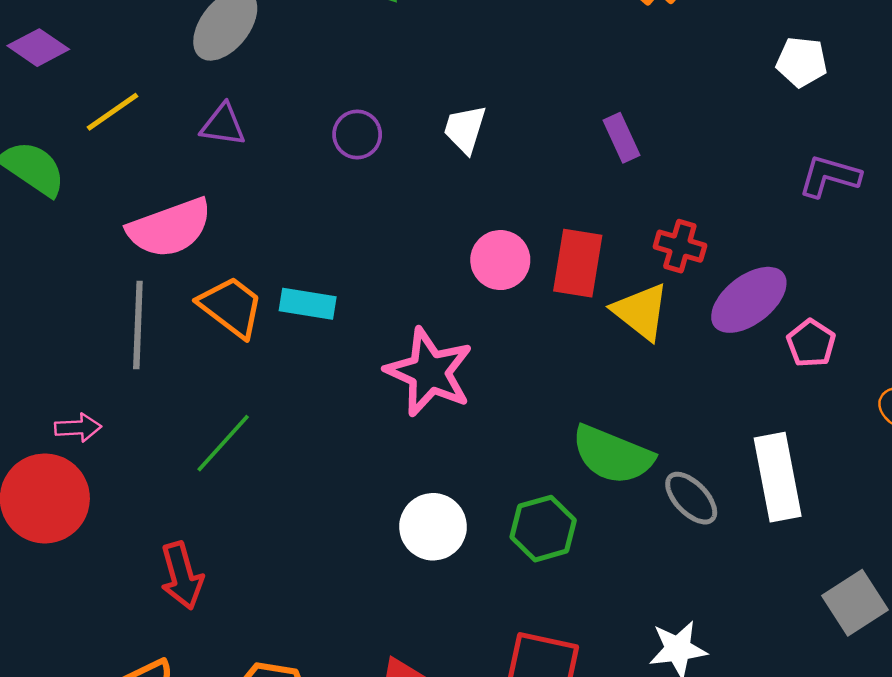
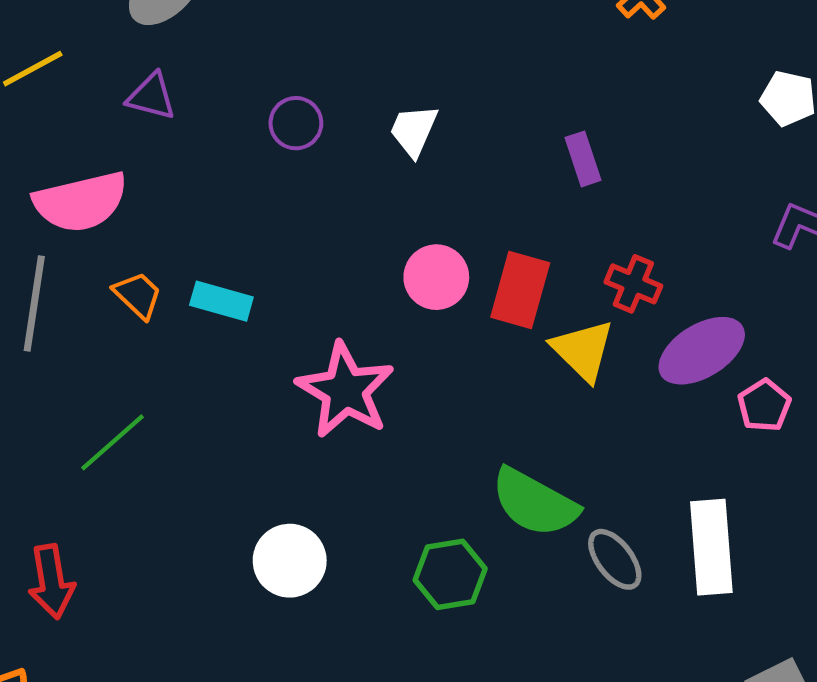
orange trapezoid: (231, 307) -> (138, 295), size x0.7
white circle: (433, 527) -> (290, 561), moved

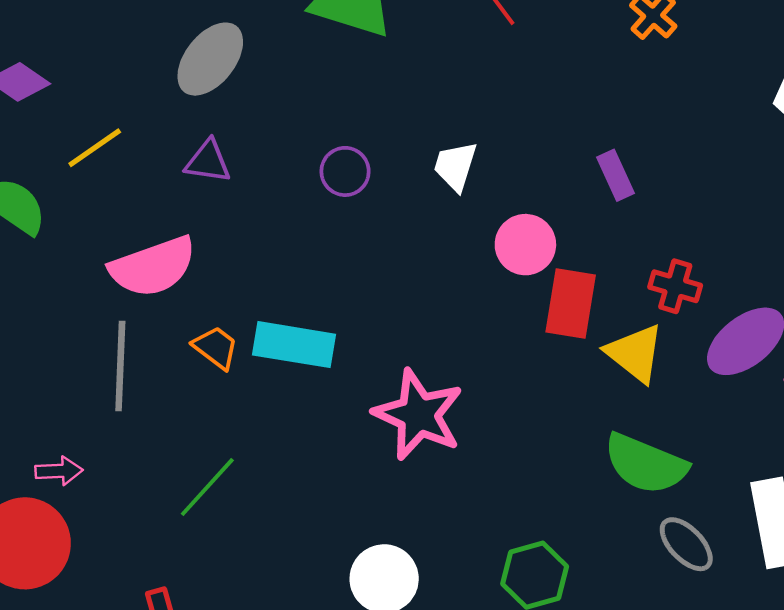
pink circle: (436, 277) -> (525, 245), moved
cyan rectangle: (221, 301) -> (294, 345), size x1.4
green semicircle: (535, 503) -> (646, 464), moved

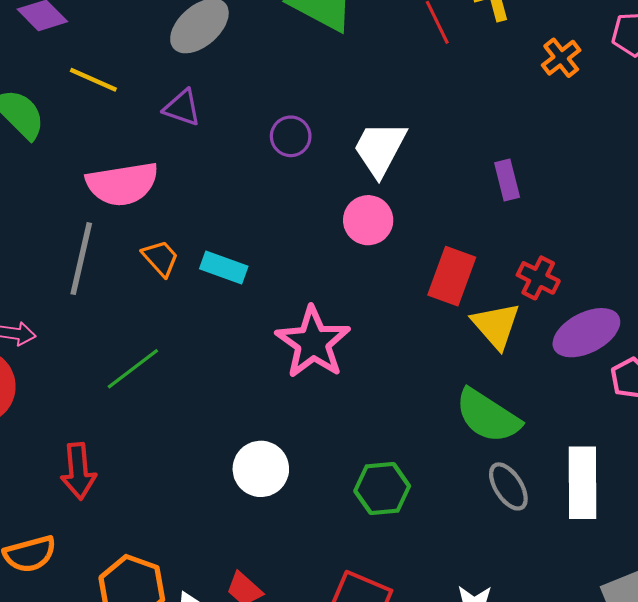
yellow line: (95, 148) -> (93, 80), turned 48
white trapezoid: (455, 166) -> (380, 149), size x1.4
pink circle: (525, 245) -> (368, 220), moved
cyan rectangle: (294, 345) -> (224, 268), size x0.7

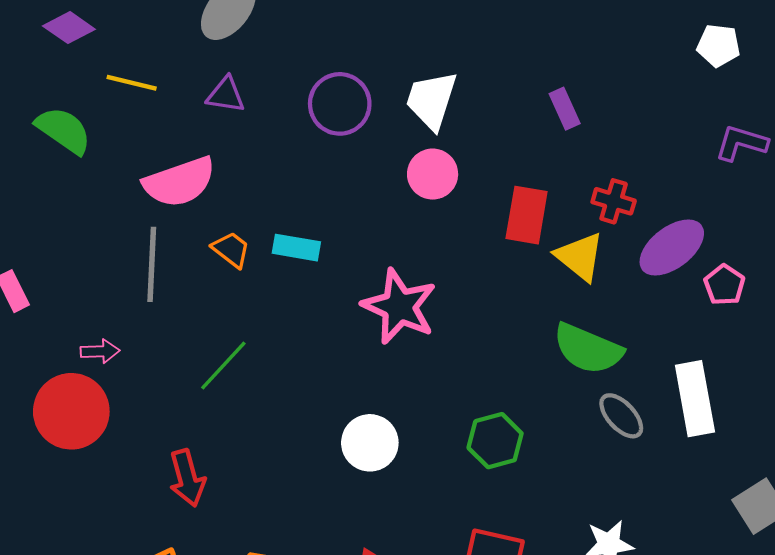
purple circle: (291, 136) -> (340, 104), size x1.5

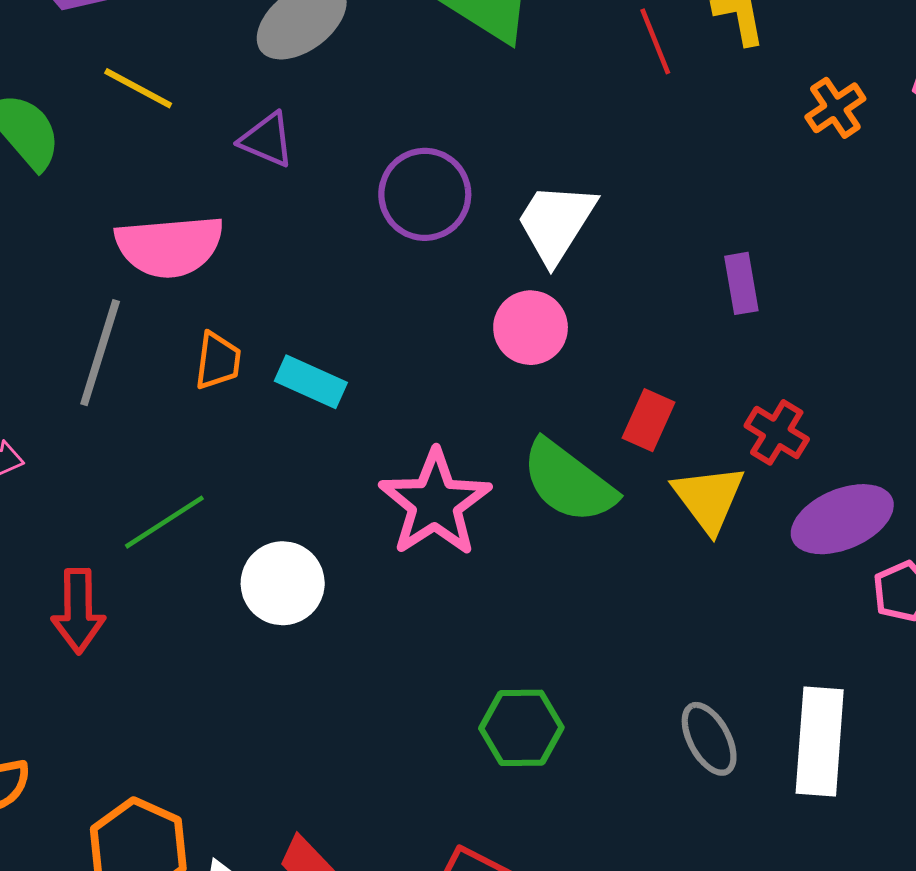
red rectangle: (527, 215) -> (648, 420), size x0.7
orange trapezoid: (231, 250) -> (218, 361), turned 45
green semicircle: (588, 349) -> (568, 482), moved
white circle: (370, 443) -> (283, 583), moved
red arrow: (187, 478) -> (78, 611), moved

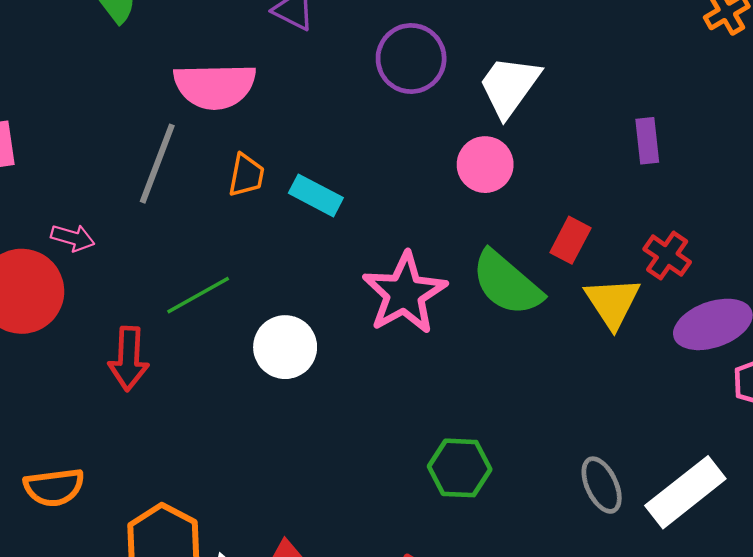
white rectangle: (820, 742) -> (685, 492), turned 44

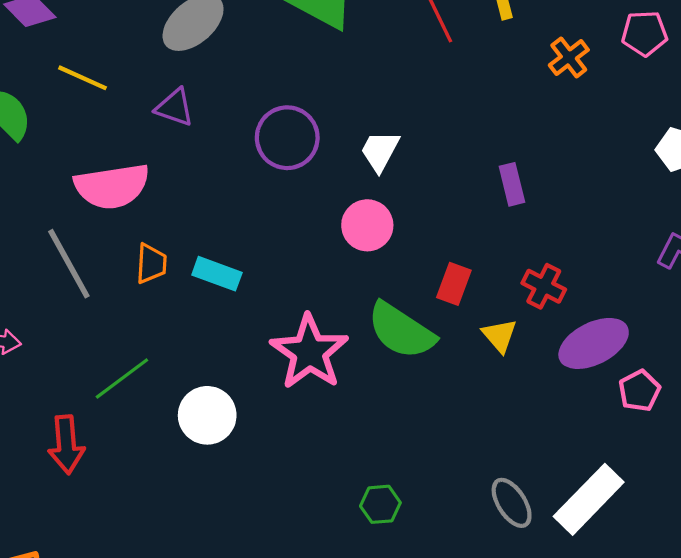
white trapezoid: (509, 86) -> (380, 151), size x0.7
gray line: (157, 164) -> (69, 264), turned -42
yellow triangle: (612, 302) -> (500, 336), size x0.7
green hexagon: (460, 468) -> (380, 504), size x0.7

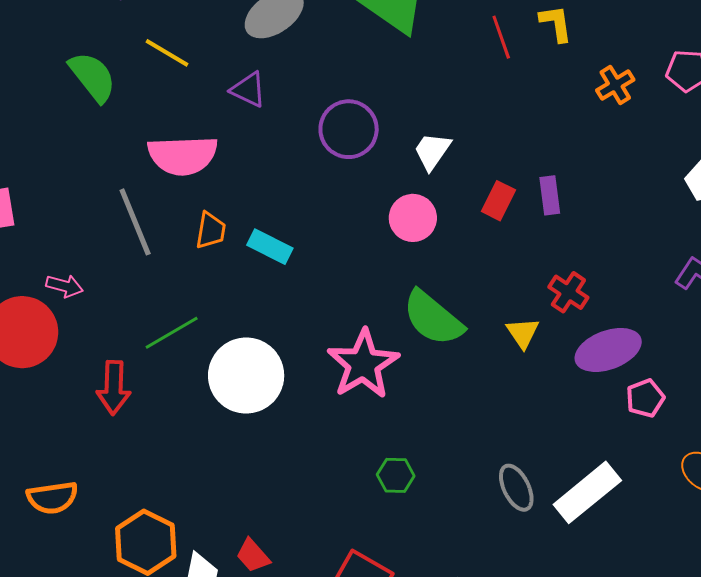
red rectangle: (454, 284) -> (498, 201), moved
pink star: (309, 352) -> (363, 364), moved
white circle: (207, 415) -> (246, 376), size x1.4

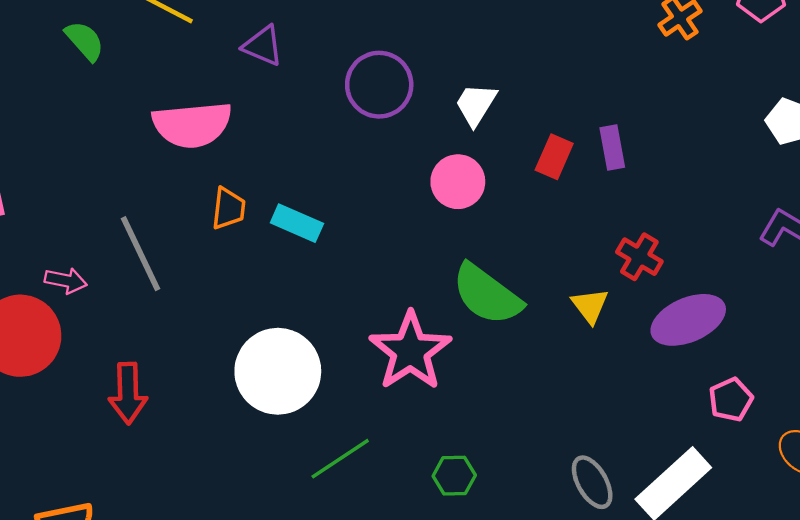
green semicircle: (93, 77) -> (85, 41), size x0.7
gray line: (135, 222) -> (140, 254), moved
green line: (172, 333) -> (340, 459), moved
pink pentagon: (645, 398) -> (731, 400), moved

